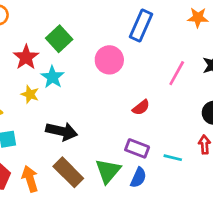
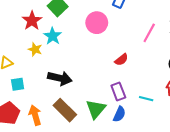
purple rectangle: (137, 148) -> (118, 92), turned 48

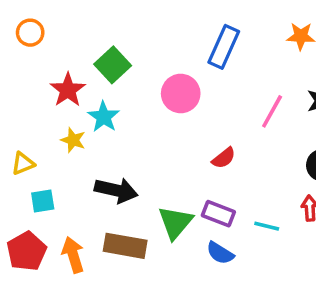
purple rectangle: (118, 92) -> (218, 214), turned -48
green triangle: (96, 109) -> (175, 223), moved
brown rectangle: (65, 110) -> (125, 246), turned -35
blue semicircle: (119, 114) -> (220, 253), turned 98

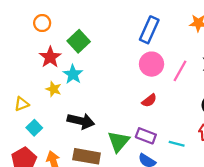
orange circle: (30, 33) -> (42, 23), moved
pink circle: (181, 94) -> (152, 64), moved
cyan square: (43, 201) -> (34, 128), turned -35

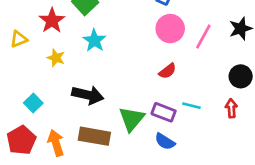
cyan star: (73, 74) -> (94, 40), moved
yellow triangle: (22, 104) -> (19, 39), moved
cyan line: (177, 144) -> (191, 106), moved

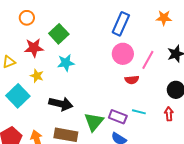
red star: (52, 21) -> (34, 48), turned 30
cyan star: (94, 40) -> (66, 63), turned 30
red semicircle: (168, 71) -> (132, 80), moved, turned 32
cyan square: (33, 103) -> (18, 96), moved, size x1.6

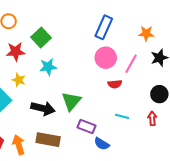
orange star: (164, 18) -> (146, 33), moved
purple rectangle: (118, 117) -> (86, 127), moved
green triangle: (94, 122) -> (71, 101), moved

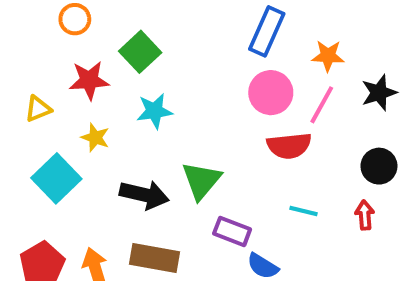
orange star: (146, 33) -> (328, 56), moved
red semicircle: (115, 84) -> (289, 146), size x1.5

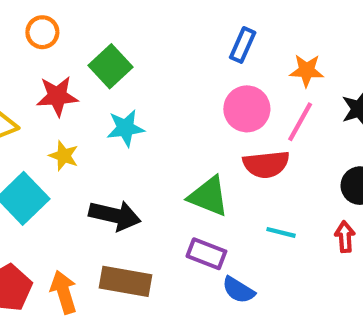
blue rectangle: (267, 31) -> (243, 45), size x0.7
green triangle: (201, 180) -> (209, 196), moved, turned -48

